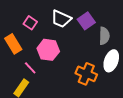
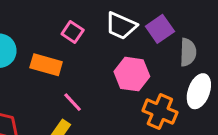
orange rectangle: (13, 44) -> (46, 65), turned -42
pink hexagon: (48, 50) -> (132, 74), moved

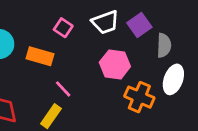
white trapezoid: (121, 26) -> (105, 22), turned -44

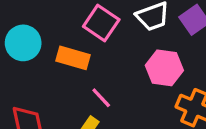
pink square: (63, 28) -> (101, 23), size x1.5

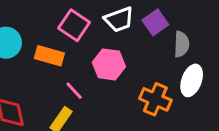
pink hexagon: (164, 68) -> (109, 64), moved

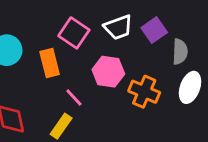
orange rectangle: (49, 56) -> (50, 63), turned 60
orange cross: (155, 99) -> (144, 92), moved

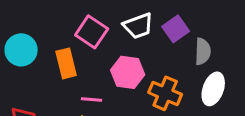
pink line: (74, 97) -> (92, 99), turned -42

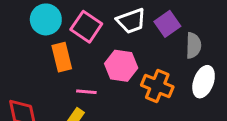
cyan circle: (21, 50) -> (46, 19), moved

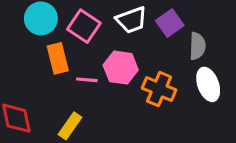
white ellipse: (204, 82) -> (208, 84), turned -40
pink line: (86, 92) -> (87, 80), moved

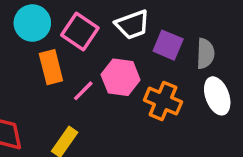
purple square: (170, 23) -> (168, 45), moved, turned -32
pink line: (87, 80) -> (83, 91), turned -50

